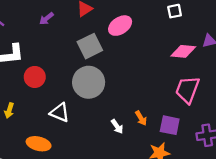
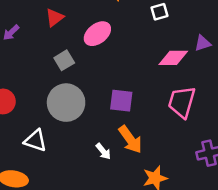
gray square: (90, 46) -> (64, 60), size x0.7
orange arrow: (141, 118) -> (130, 140), size x1.6
purple square: (170, 125) -> (121, 101), moved

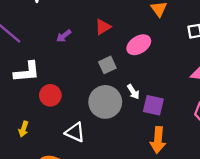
orange arrow: (130, 140) -> (158, 140), turned 35
white arrow: (103, 151) -> (133, 92), moved

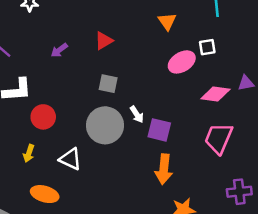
pink ellipse: (139, 45) -> (182, 62), moved
gray square: (107, 65) -> (108, 84), turned 36
yellow arrow: (24, 129) -> (29, 153), moved

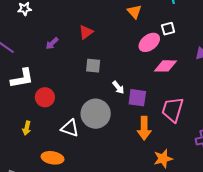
pink diamond: (215, 94) -> (166, 66), moved
gray circle: (105, 125) -> (96, 114), moved
pink trapezoid: (219, 138) -> (173, 110), moved
yellow arrow: (29, 153) -> (27, 128), moved

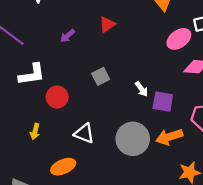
gray square: (93, 66) -> (101, 76), moved, turned -35
gray circle: (96, 114) -> (133, 139), moved
orange arrow: (144, 128) -> (169, 137), turned 70
orange ellipse: (53, 158) -> (63, 167), turned -35

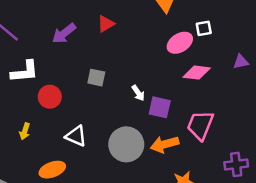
purple arrow: (68, 36) -> (64, 33), size x1.5
gray square: (101, 76) -> (96, 78), turned 36

